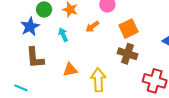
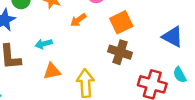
cyan arrow: (63, 35) -> (44, 44), moved, turned -80

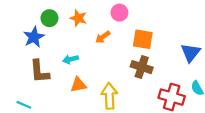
orange square: (121, 22) -> (143, 39), turned 35
blue triangle: (173, 37) -> (191, 53), turned 40

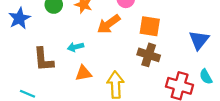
blue star: (34, 37) -> (19, 18), moved
orange arrow: (103, 37) -> (109, 24), size x1.5

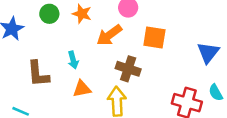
cyan arrow: (75, 47) -> (73, 60), turned -91
brown cross: (149, 55) -> (128, 69), moved

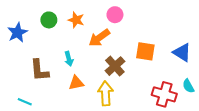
orange square: (154, 38) -> (145, 51), moved
blue triangle: (208, 53) -> (182, 52), turned -36
brown cross: (128, 69) -> (115, 66), turned 30

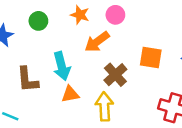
orange star: (76, 20) -> (80, 15), moved
cyan arrow: (69, 59) -> (62, 66), size x1.6

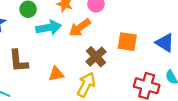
cyan arrow: (62, 66) -> (49, 28), moved, turned -85
yellow arrow: (104, 106) -> (86, 85), turned 30

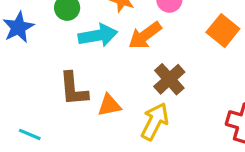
orange square: (127, 42) -> (223, 31), moved, turned 30
brown L-shape: (18, 61) -> (74, 89), moved

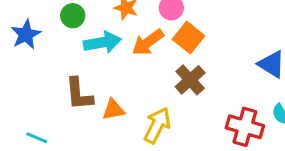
orange square: (223, 31) -> (189, 38), moved
brown cross: (169, 79) -> (190, 80), moved

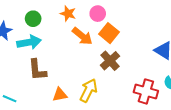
cyan arrow: (102, 42) -> (29, 42), moved
orange arrow: (148, 42) -> (82, 36), turned -105
orange triangle: (113, 110) -> (60, 95), moved

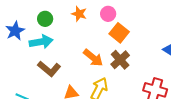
orange arrow: (82, 36) -> (93, 58), moved
brown L-shape: (37, 70) -> (49, 69), turned -45

